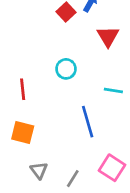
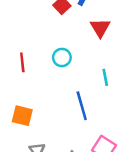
red line: (23, 89) -> (22, 62), moved
cyan line: (113, 91) -> (105, 77), turned 70

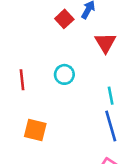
blue line: (82, 106) -> (111, 126), moved
orange square: (22, 116) -> (35, 130), moved

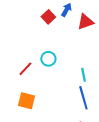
red triangle: (105, 43) -> (85, 22), moved, turned 42
red line: (22, 80) -> (25, 69), moved, turned 49

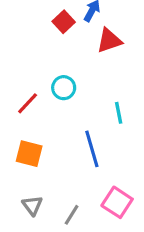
red triangle: (85, 22) -> (109, 41), moved
blue line: (83, 98) -> (92, 149), moved

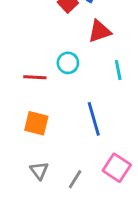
red triangle: (109, 41) -> (100, 31), moved
red line: (28, 103) -> (35, 77), turned 50
cyan line: (119, 113) -> (118, 70), moved

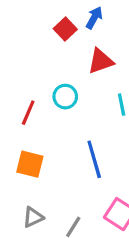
red line: (35, 77) -> (28, 113), turned -70
gray triangle: (39, 171) -> (33, 217), turned 42

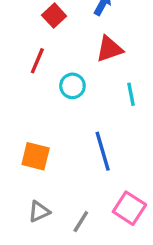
red square: (65, 29) -> (54, 16), moved
red line: (28, 113) -> (37, 61), moved

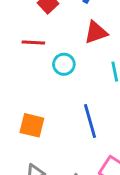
red line: (37, 61) -> (33, 42), turned 70

